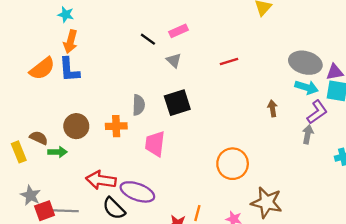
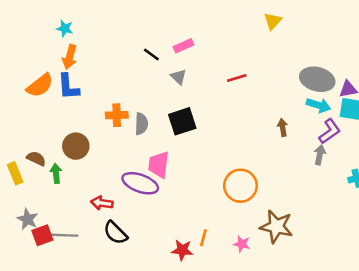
orange cross: (116, 126) -> (117, 115), moved
green arrow: (57, 152) -> (56, 173), turned -96
red arrow: (101, 180) -> (102, 203), size x0.7
purple ellipse: (137, 192) -> (140, 183), moved

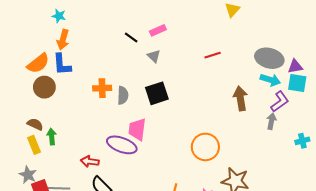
red line: (237, 78) -> (213, 55), moved
brown arrow: (283, 128) -> (240, 98), size x1.6
brown circle: (76, 146) -> (44, 87), moved
yellow rectangle: (15, 173) -> (34, 145), moved

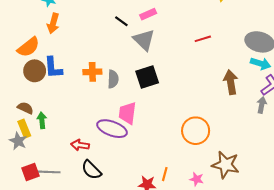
gray triangle: (154, 56) -> (144, 40), size x1.6
blue L-shape: (62, 64) -> (53, 68), moved
gray star: (28, 175) -> (18, 141), moved

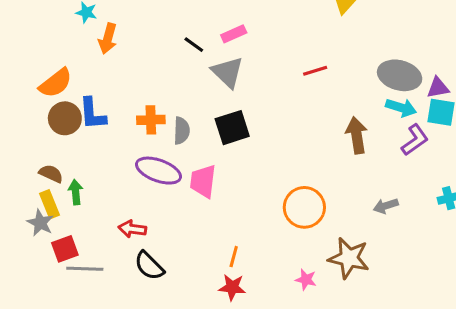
orange arrow: (53, 23) -> (108, 39), moved
gray arrow: (262, 105) -> (386, 206), moved, turned -119
purple ellipse: (112, 129) -> (158, 171), moved
red square: (30, 172) -> (65, 249), moved
orange line: (165, 174) -> (234, 257), moved

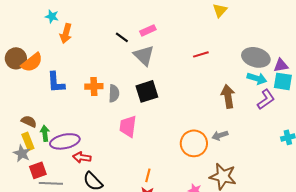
brown circle: (65, 118) -> (16, 58), moved
purple ellipse: (158, 171) -> (65, 141), moved, turned -32
gray arrow: (386, 206) -> (220, 135), moved

